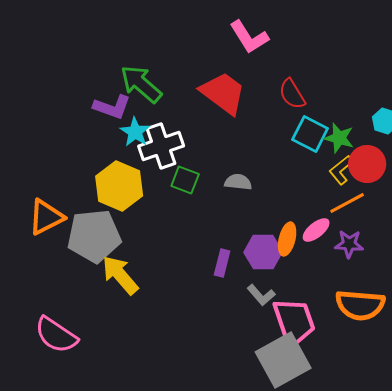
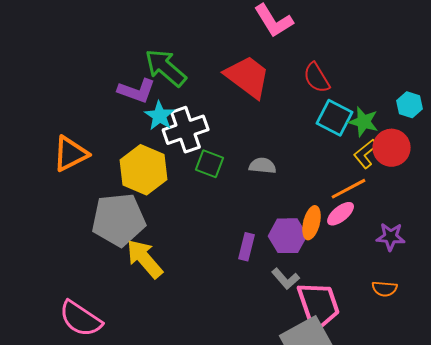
orange line: (347, 203) -> (349, 189), moved
orange triangle: (46, 217) -> (71, 154), moved
purple star: (349, 244) -> (391, 237), moved
orange semicircle: (360, 305) -> (385, 289), size x0.5

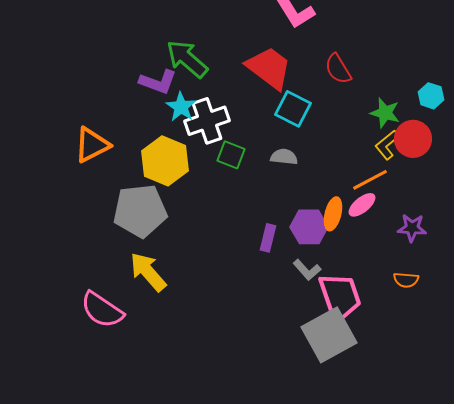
cyan square: (335, 118) -> (293, 109), moved
yellow arrow: (145, 259) -> (148, 272), moved

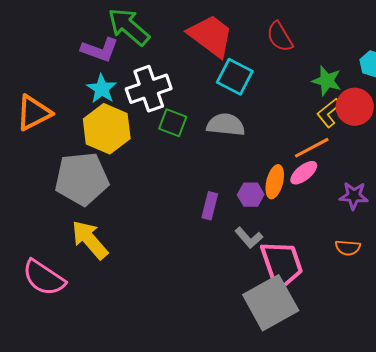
cyan star: (181, 107) -> (102, 89), moved
gray semicircle: (284, 157) -> (226, 125), size x1.4
purple hexagon: (309, 227) -> (251, 195), size x0.7

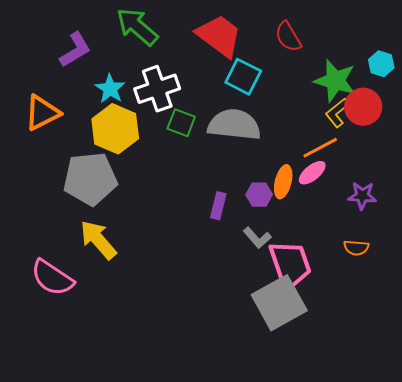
purple L-shape: (100, 50) -> (75, 50), moved, turned -51
green star: (327, 81) -> (335, 81), size x1.4
gray semicircle: (226, 125) -> (234, 125), size x1.4

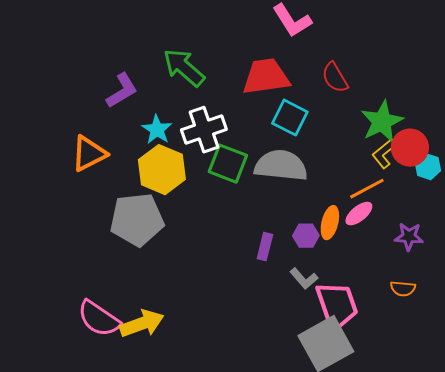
red trapezoid: (219, 36) -> (266, 77), turned -45
cyan hexagon: (381, 64) -> (428, 167), moved
green star: (335, 81) -> (382, 122), turned 30
green square: (181, 123) -> (228, 164), size x1.4
yellow arrow: (98, 240) -> (142, 324), moved, turned 111

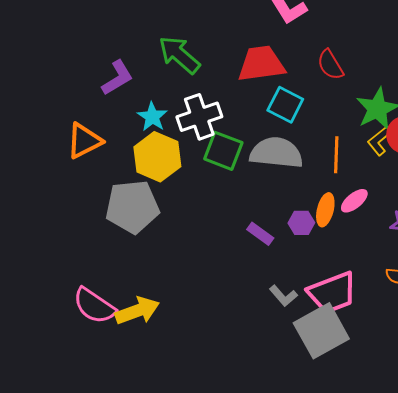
orange line: (367, 189) -> (336, 155), moved, turned -60
purple rectangle: (265, 247) -> (260, 234), turned -68
gray L-shape: (304, 279) -> (283, 296), moved
pink trapezoid: (337, 306) -> (332, 293), turned 88

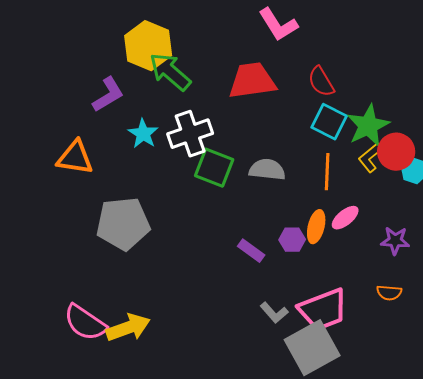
cyan square: (285, 105) -> (329, 122), moved
orange triangle: (84, 141) -> (75, 158), turned 36
gray semicircle: (276, 153) -> (267, 170), size x0.7
yellow hexagon: (157, 157) -> (148, 46), moved

